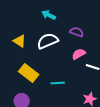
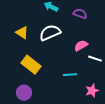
purple semicircle: (77, 32) -> (80, 14), moved
cyan line: (58, 83) -> (70, 75), moved

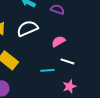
white line: (95, 59) -> (67, 61), moved

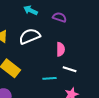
pink semicircle: (58, 41) -> (61, 49), turned 120

